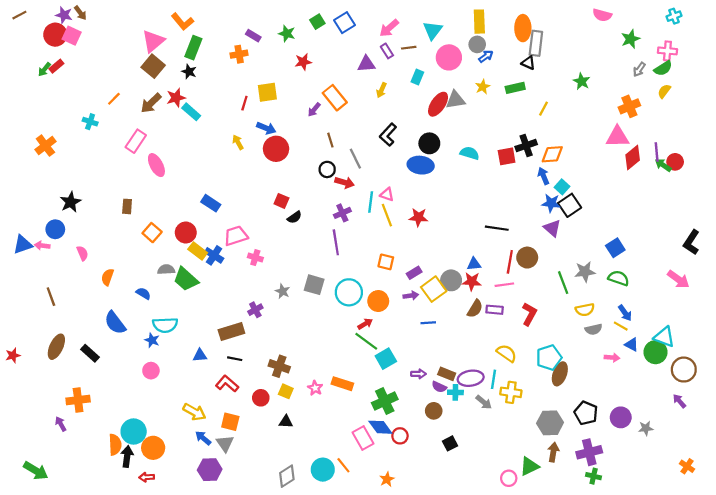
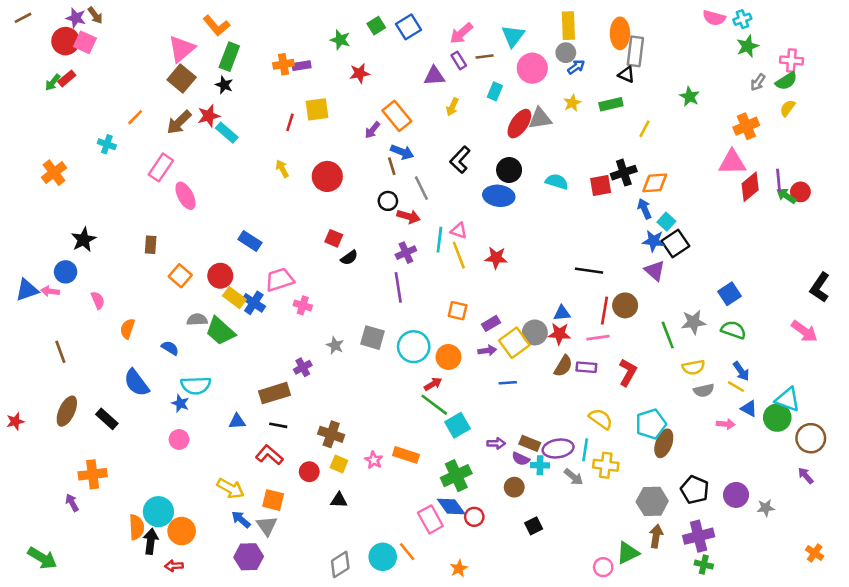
cyan cross: (674, 16) -> (742, 19), moved
purple rectangle: (253, 36) -> (302, 66), moved, turned -40
blue arrow: (266, 128) -> (402, 152), moved

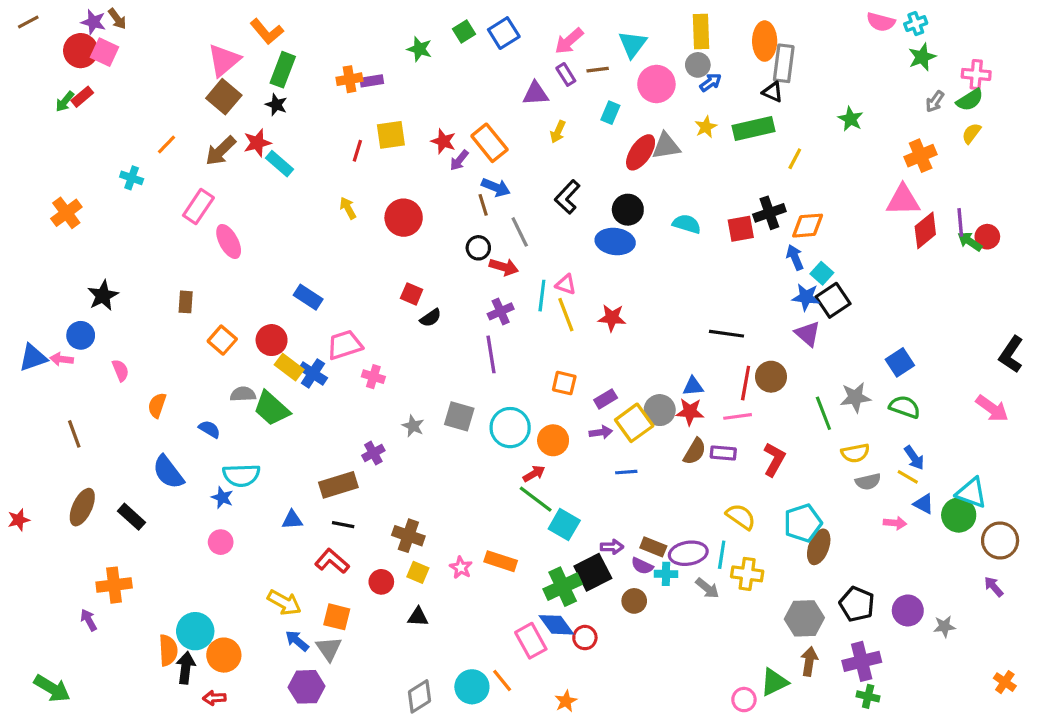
red star: (360, 73) -> (443, 141), moved, turned 30
green rectangle: (611, 104) -> (754, 129), size x1.4
cyan square: (458, 425) -> (564, 525), turned -30
black square: (534, 526) -> (593, 572), moved, size x1.6

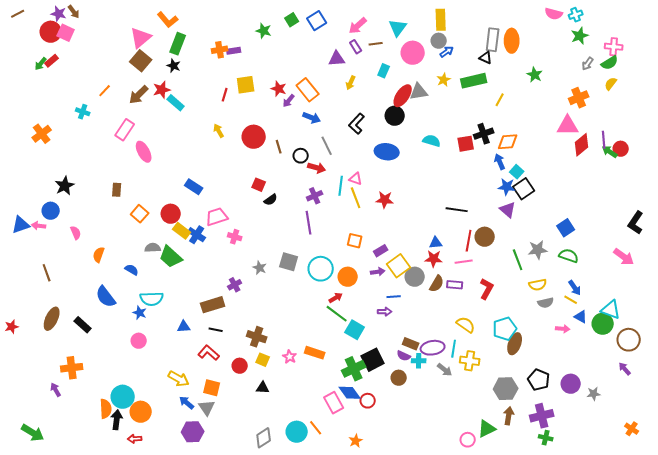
orange ellipse: (765, 41) -> (512, 41), moved
brown line: (483, 205) -> (279, 147), moved
black circle: (628, 210) -> (395, 116), moved
gray circle: (660, 410) -> (415, 277), moved
purple arrow: (612, 547) -> (385, 312), moved

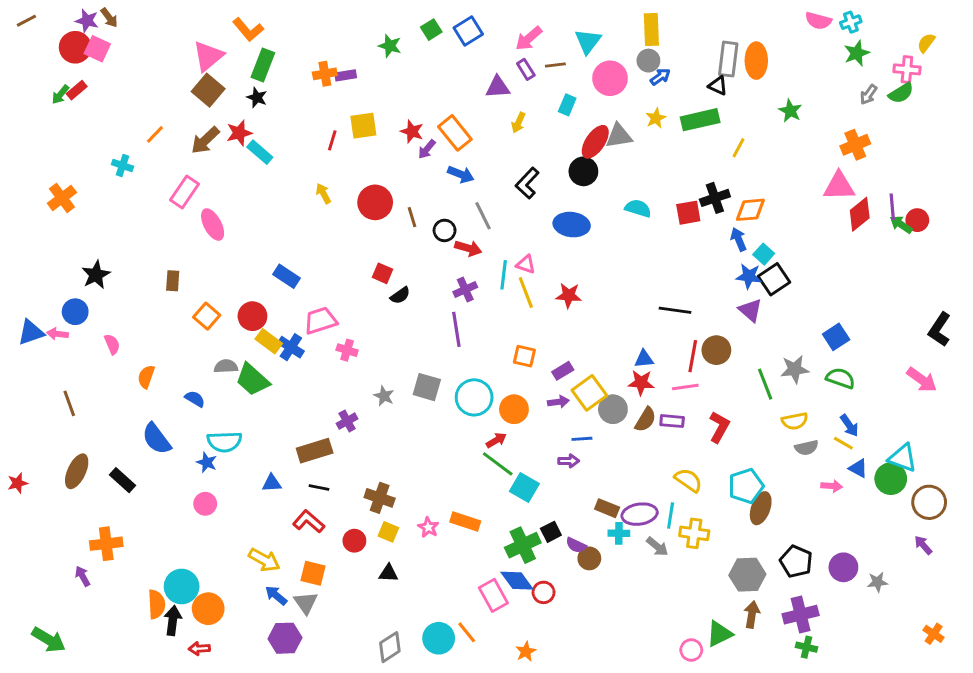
yellow semicircle: (611, 84) -> (926, 43), moved
purple semicircle: (404, 356) -> (576, 545), moved
black square: (373, 360) -> (551, 532), size x0.6

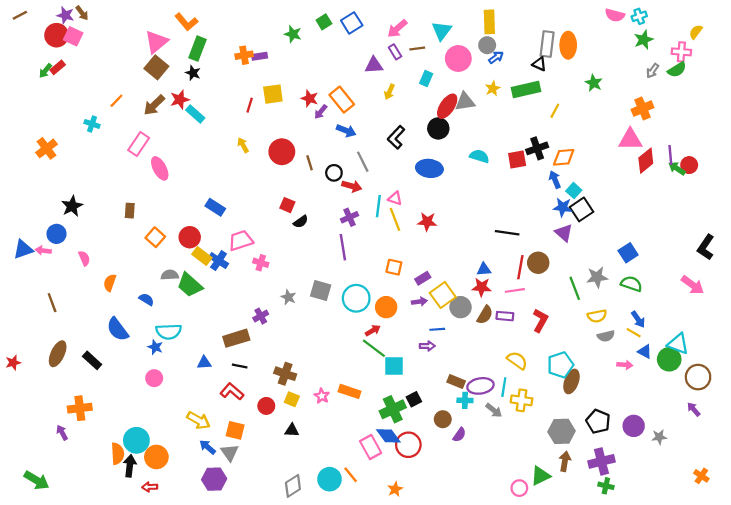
cyan square: (524, 488) -> (394, 366), turned -30
purple semicircle: (576, 545) -> (459, 435), moved, turned -80
red circle: (544, 592) -> (408, 445), size x1.5

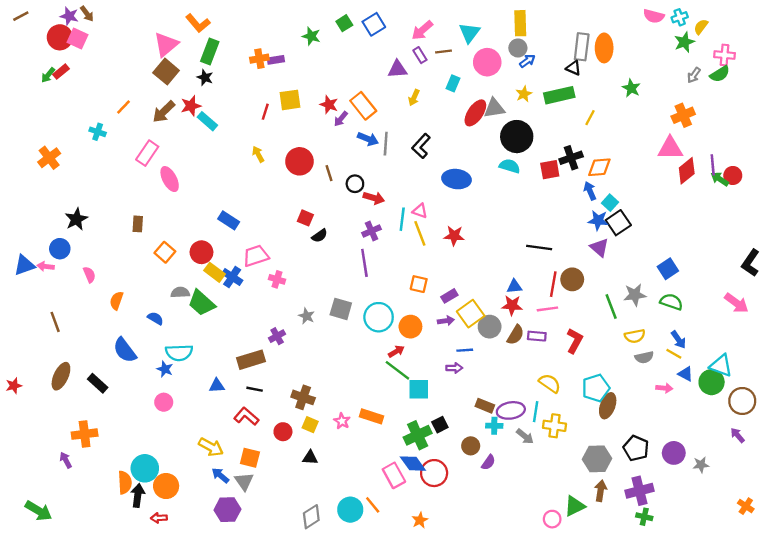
yellow semicircle: (696, 32) -> (701, 27), moved
black circle: (438, 128) -> (517, 137), moved, size x1.4
gray line: (363, 162) -> (386, 144), moved, turned 30

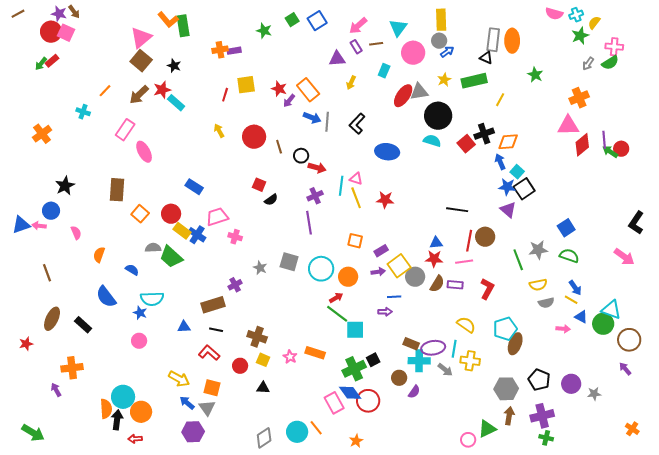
green rectangle: (210, 52) -> (183, 26), moved, turned -30
red square: (550, 170) -> (466, 144), turned -30
brown rectangle: (138, 224) -> (117, 190), size x1.6
red star: (14, 386) -> (26, 344), moved
cyan cross: (494, 426) -> (419, 361), size x1.5

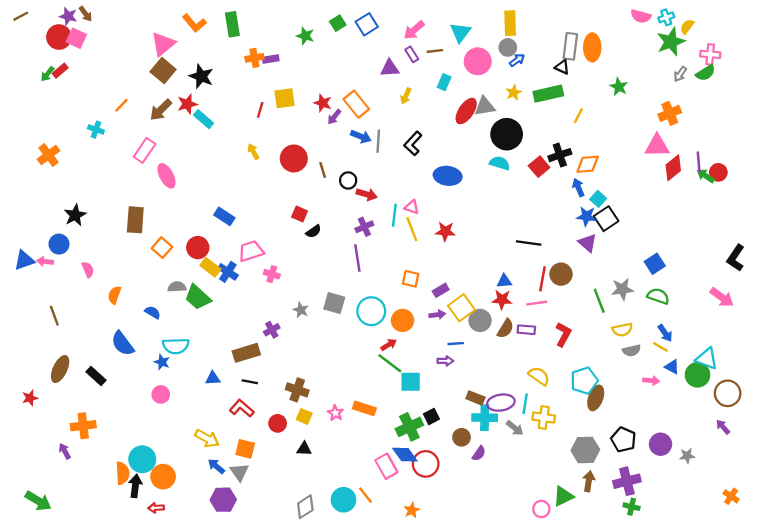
green rectangle: (183, 26) -> (232, 24), moved
green star: (580, 36) -> (671, 42), size x1.4
black star: (174, 66) -> (201, 76), size x1.5

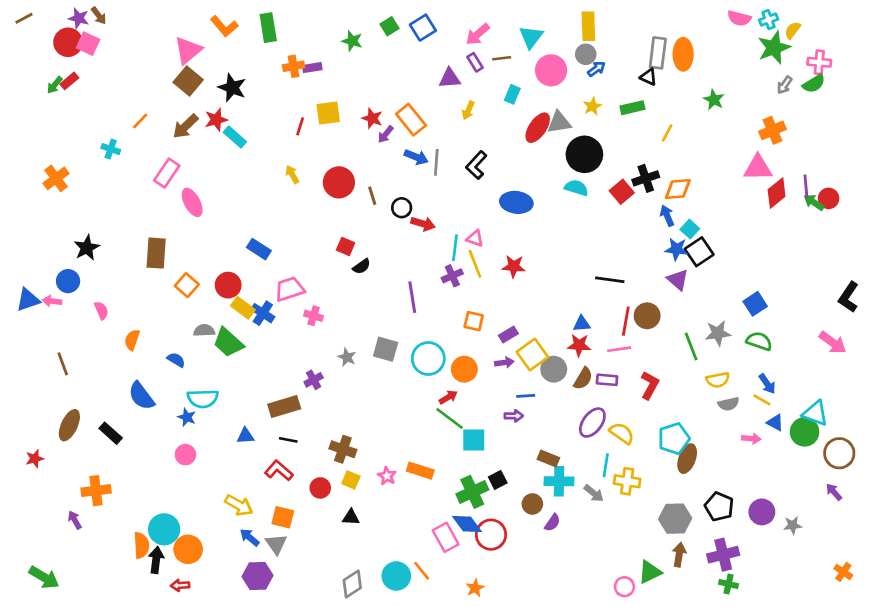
green rectangle: (548, 94) -> (632, 108), size x0.7
purple cross: (364, 227) -> (452, 276), moved
purple ellipse: (501, 403) -> (592, 423), moved, turned -44

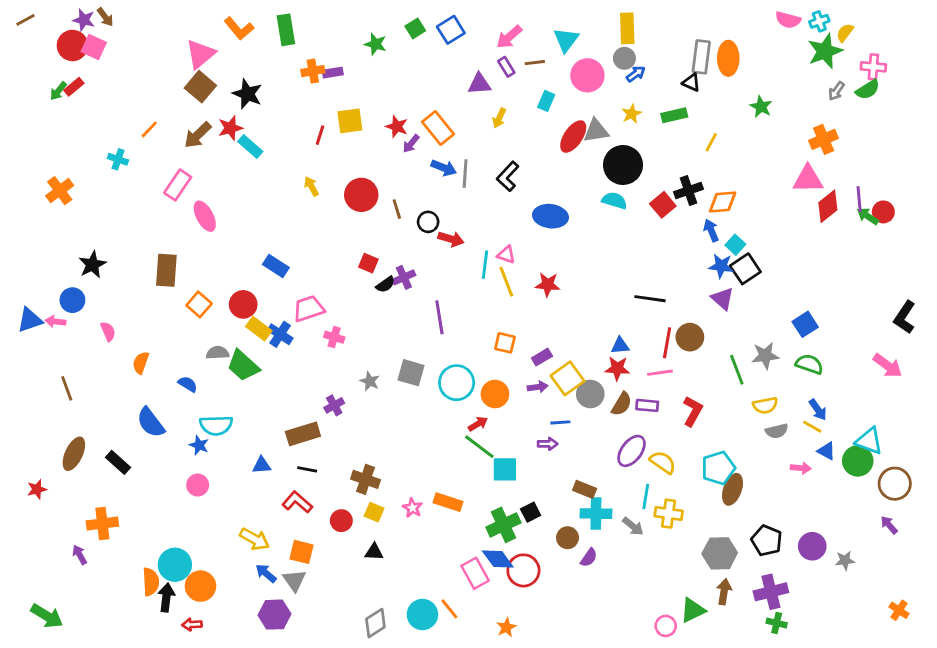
purple cross: (452, 276) -> (404, 277), moved

